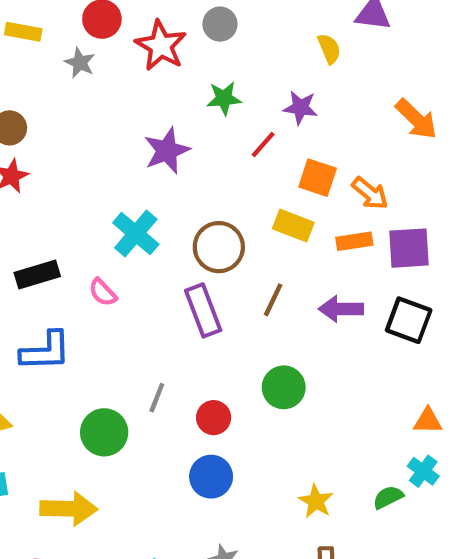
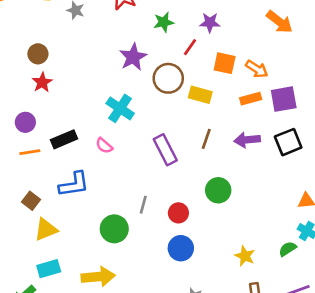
yellow rectangle: (293, 226) -> (200, 95), moved
brown circle: (219, 247) -> (168, 78), moved
black square: (409, 320) -> (288, 142), turned -36

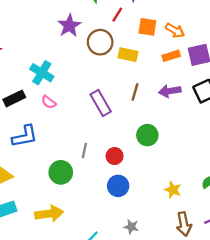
cyan cross: (120, 108) -> (42, 73), moved

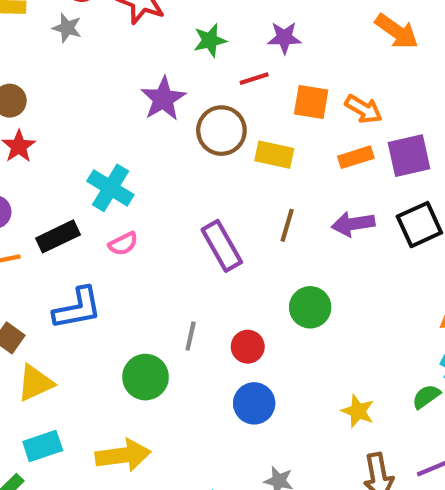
red line: (117, 15) -> (254, 79), turned 40
pink semicircle: (49, 102) -> (123, 244), turned -64

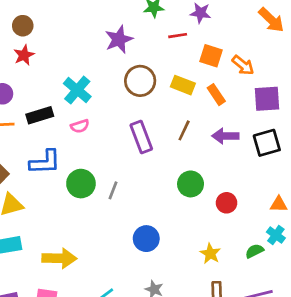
brown circle: (221, 131) -> (140, 81), moved
orange rectangle: (356, 157) -> (216, 95), moved, turned 65
red circle: (248, 347) -> (227, 203), moved
green circle: (145, 377) -> (81, 184), moved

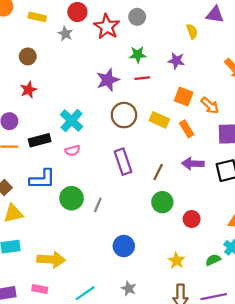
brown circle: (23, 26) -> (28, 56), moved
red line: (178, 36) -> (142, 78), moved
brown line: (184, 130) -> (158, 172), moved

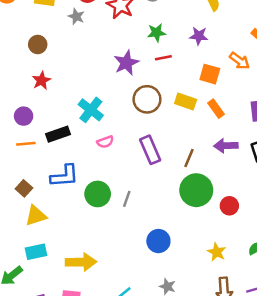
orange arrow: (210, 105) -> (239, 61), moved
pink semicircle: (72, 151) -> (105, 142), moved
green circle: (162, 202) -> (196, 190), size x1.4

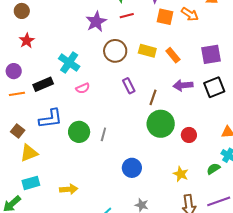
orange square: (210, 74) -> (165, 17), moved
purple rectangle: (150, 150) -> (129, 86), moved, size x0.7
yellow arrow: (81, 262) -> (69, 189), size x0.7

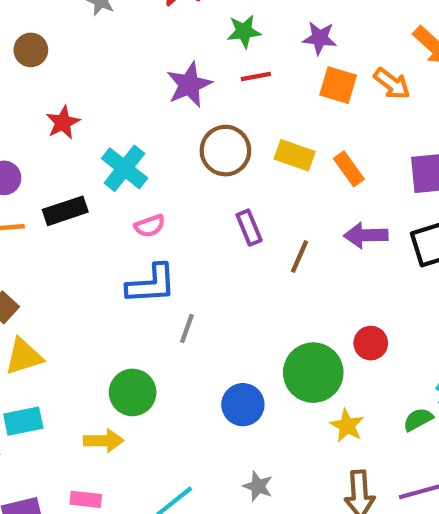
red star: (27, 41) -> (63, 122), moved
blue L-shape: (51, 119) -> (151, 284), moved
green circle: (161, 124) -> (313, 373), moved
green circle: (79, 132) -> (133, 392), moved

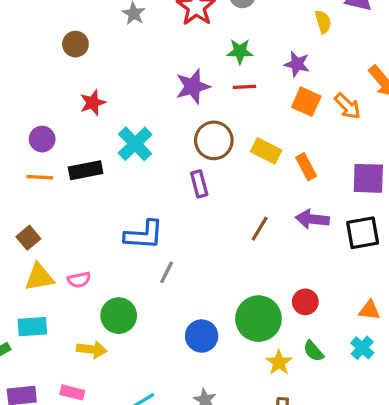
pink semicircle: (150, 226) -> (79, 280), moved
purple rectangle: (249, 228) -> (199, 184), moved
green semicircle: (418, 419) -> (313, 351), moved, turned -110

